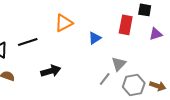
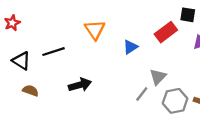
orange triangle: (64, 23) -> (95, 30), turned -36
red rectangle: (126, 25) -> (166, 32), turned 42

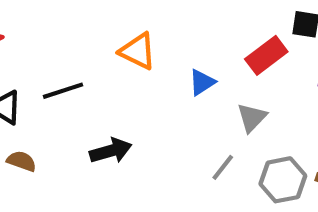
orange triangle: (95, 30) -> (138, 51), turned -30
gray triangle: (158, 77) -> (252, 118), moved

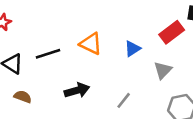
orange triangle: (138, 51) -> (91, 44), moved
gray line: (223, 167) -> (124, 100), moved

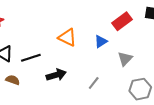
red rectangle: (172, 32) -> (122, 21), moved
black line: (48, 54) -> (31, 58), moved

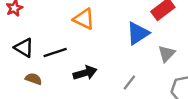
orange triangle: (67, 37) -> (84, 19), moved
blue triangle: (101, 42) -> (138, 33), size x1.5

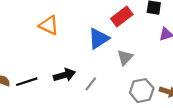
black line: (55, 52) -> (27, 82), moved
black arrow: (85, 73) -> (64, 75), moved

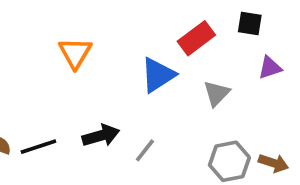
orange triangle: (49, 25) -> (75, 53), turned 35
gray triangle: (125, 57) -> (217, 93), moved

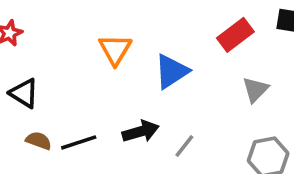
blue triangle: (158, 75) -> (172, 71), moved

